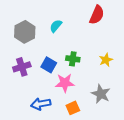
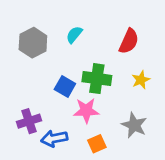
red semicircle: (97, 15) -> (129, 41), moved
green cross: (73, 59) -> (97, 79), size x1.5
purple cross: (22, 67) -> (29, 121), moved

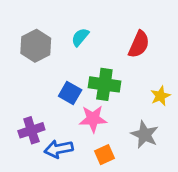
yellow star: (141, 80) -> (160, 96), moved

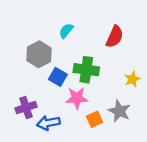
gray hexagon: (36, 46) -> (39, 54), moved
orange square: (104, 155) -> (95, 119), moved

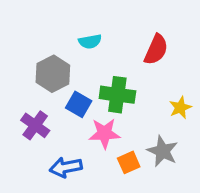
cyan semicircle: (66, 31) -> (90, 42), turned -140
purple cross: (26, 107) -> (35, 125), moved, turned -36

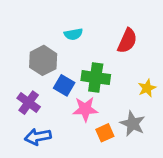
blue arrow: (66, 167) -> (38, 137), moved

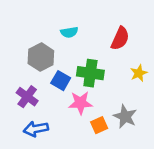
yellow star: (147, 88) -> (139, 73), moved

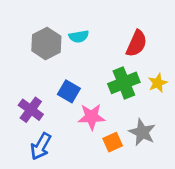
gray hexagon: (41, 57) -> (46, 43), moved
green cross: (90, 73) -> (124, 83), moved, turned -30
blue arrow: (36, 129) -> (41, 146), turned -50

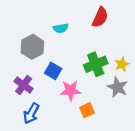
gray hexagon: (46, 43) -> (32, 47), moved
red semicircle: (137, 43) -> (100, 17), moved
gray star: (142, 132) -> (118, 87), moved

